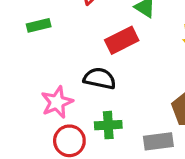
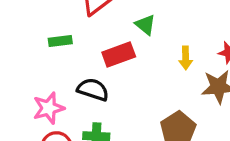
green rectangle: (39, 25) -> (60, 41), moved

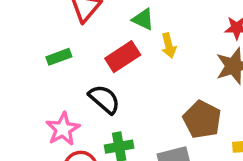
yellow arrow: (186, 58) -> (169, 46), moved
black semicircle: (93, 90) -> (104, 99), turned 36

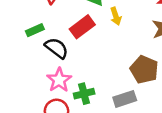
black semicircle: (104, 99) -> (56, 48), moved
pink star: (63, 129) -> (59, 80), moved

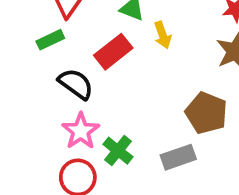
green rectangle: (35, 30) -> (50, 40), moved
green cross: (84, 94) -> (118, 151), turned -36

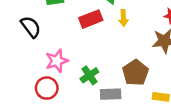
black semicircle: (76, 84) -> (31, 27), moved
green cross: (118, 151) -> (89, 75), moved

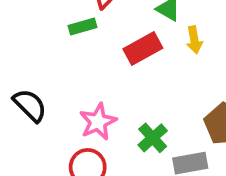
black semicircle: (31, 27) -> (30, 105), moved

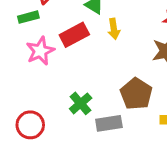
pink star: (98, 122) -> (40, 51), moved

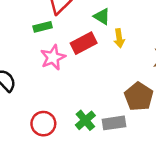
green cross: (81, 103) -> (85, 120), moved

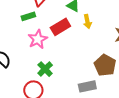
green cross: (85, 120) -> (45, 69), moved

